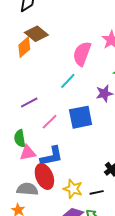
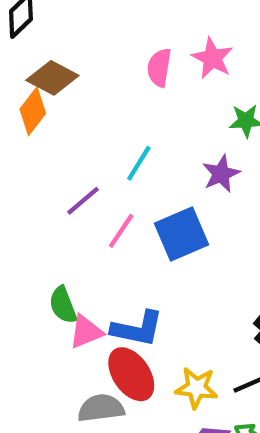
pink semicircle: (82, 54) -> (159, 68), moved, size x0.7
purple line: (29, 102) -> (83, 201), moved
pink line: (50, 122) -> (121, 231), moved
blue L-shape: (51, 156) -> (137, 329), turned 35

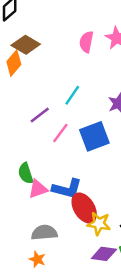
red ellipse: (131, 374) -> (84, 208), moved

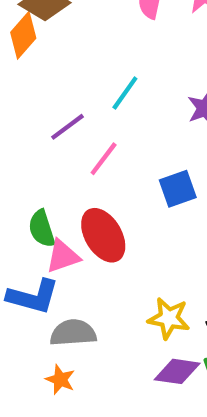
blue square: (94, 136) -> (178, 189), moved, size x0.7
blue L-shape: (67, 189) -> (33, 297), moved
red ellipse: (84, 208) -> (103, 235), moved

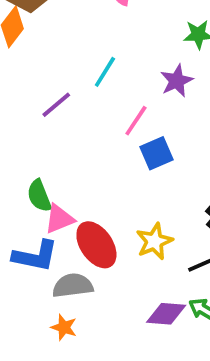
pink line: (104, 159) -> (136, 121), moved
red ellipse: (103, 235) -> (96, 245), moved
yellow star: (169, 318) -> (154, 241), moved, turned -30

